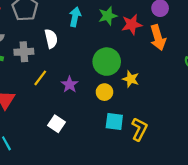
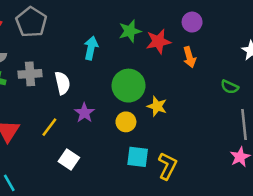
cyan arrow: (75, 17) -> (91, 48), moved
orange arrow: (158, 38) -> (189, 57), size x0.7
white semicircle: (51, 39) -> (62, 83), moved
yellow line: (40, 78) -> (49, 127), moved

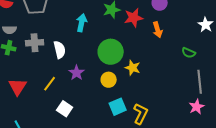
cyan square: (138, 157) -> (118, 107), turned -30

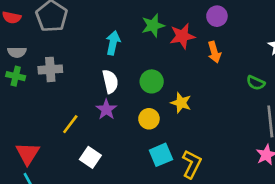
white semicircle: (60, 50) -> (110, 81), moved
green circle: (111, 52) -> (152, 81), size x0.7
red triangle: (18, 87) -> (28, 153), moved

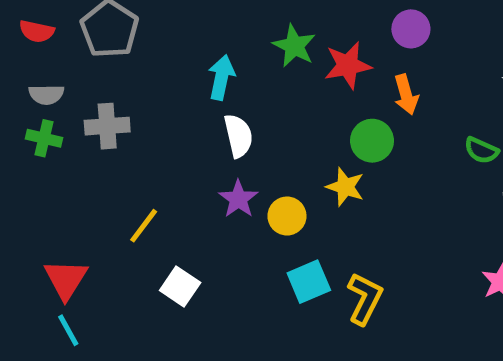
green star: (153, 25) -> (294, 46), turned -30
white semicircle: (110, 81) -> (238, 136), moved
green circle: (152, 81) -> (372, 141), moved
purple star: (106, 109) -> (238, 199), moved

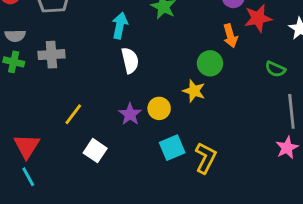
red star: (348, 65) -> (258, 18), moved
purple star: (238, 199) -> (130, 114), moved

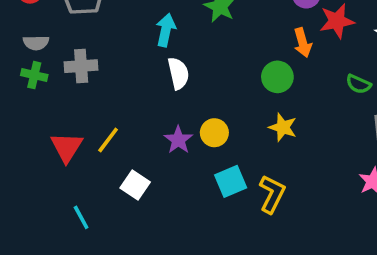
yellow star: (194, 91) -> (283, 127), moved
red triangle: (27, 146) -> (67, 147), moved
cyan line: (28, 177) -> (81, 217), moved

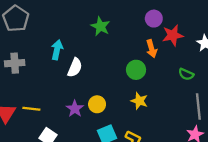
cyan arrow: (166, 30) -> (57, 50), moved
white semicircle: (178, 73) -> (75, 68), turned 36
yellow line: (108, 140) -> (31, 109), turned 60

